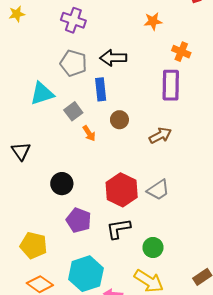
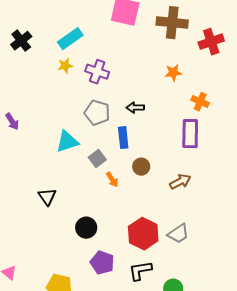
yellow star: (17, 14) -> (65, 66), moved
black arrow: (113, 58) -> (135, 108), size x0.7

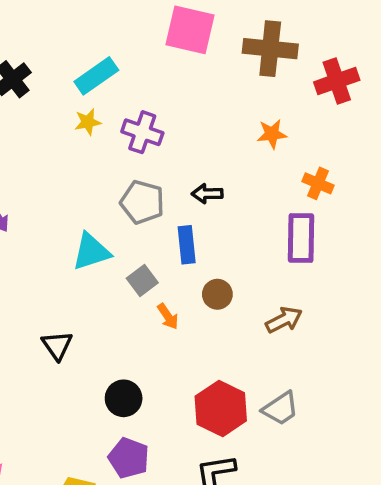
purple pentagon: (102, 263) -> (129, 458), moved

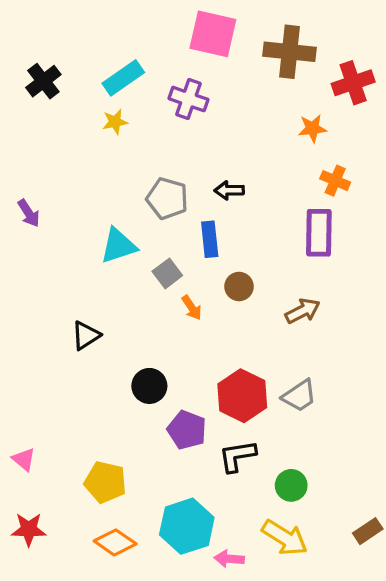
purple cross: (142, 132) -> (188, 99), moved
orange star: (272, 134) -> (312, 128), moved
black triangle: (57, 345) -> (86, 335), turned 32
purple pentagon: (129, 458) -> (187, 430), moved

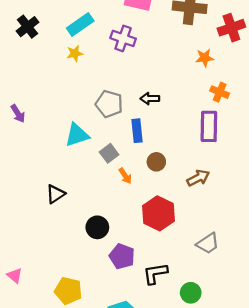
red hexagon: (242, 396) -> (158, 213), moved
gray trapezoid: (299, 396) -> (208, 243), moved

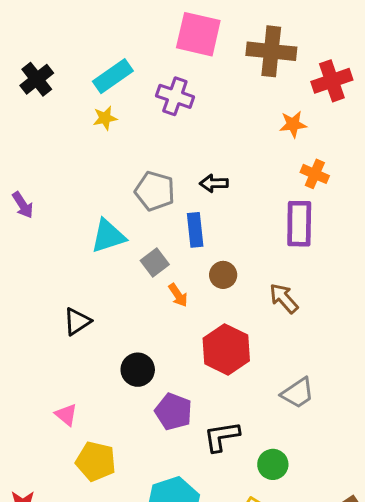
brown arrow: (198, 178) -> (284, 298), turned -105
pink triangle: (15, 276) -> (66, 415), moved

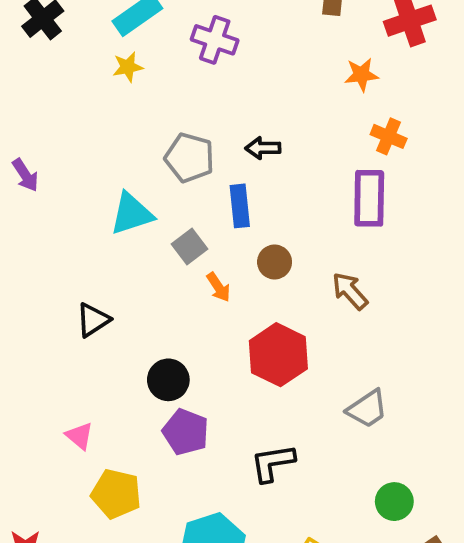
purple pentagon: (173, 412) -> (186, 432), moved
green circle: (273, 464) -> (394, 502), moved

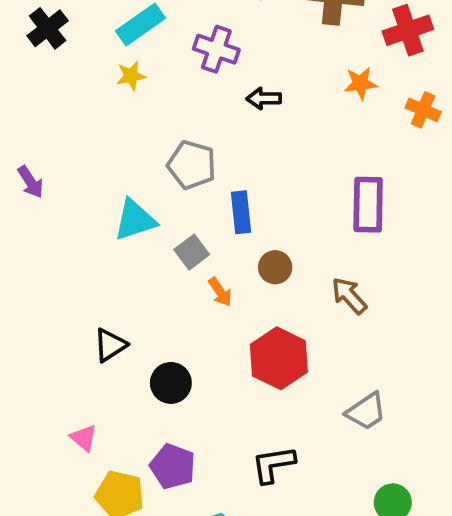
orange cross: (389, 136) -> (423, 110), moved
black arrow: (263, 148) -> (264, 98), moved
black triangle: (93, 320) -> (110, 345), moved
purple pentagon: (186, 432) -> (173, 466), moved

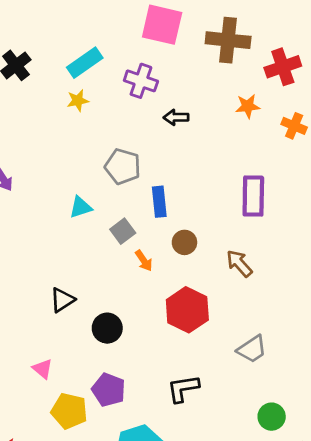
cyan triangle: (135, 220) -> (81, 207), size x0.7

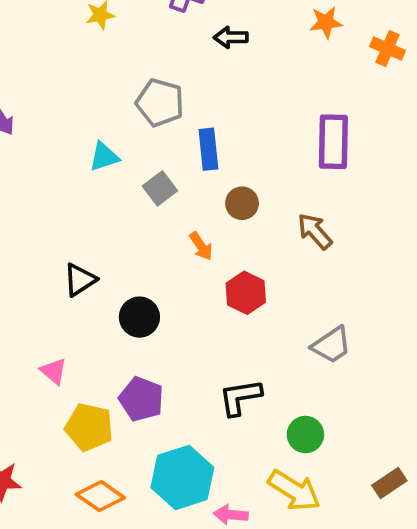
orange arrow: (144, 261) -> (201, 246), moved
red hexagon: (187, 310) -> (246, 293), size x0.7
green circle: (272, 417) -> (305, 435), moved

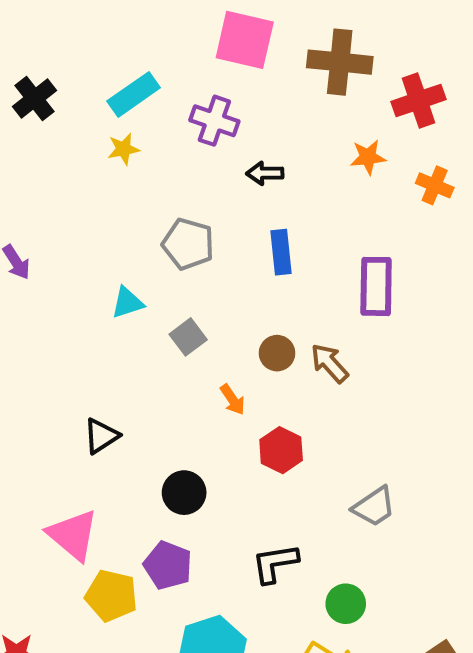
blue rectangle: (208, 149) -> (281, 252), moved
brown arrow: (315, 231) -> (330, 363), moved
black circle: (139, 317) -> (184, 493), moved
pink triangle: (54, 371) -> (73, 535), size x1.8

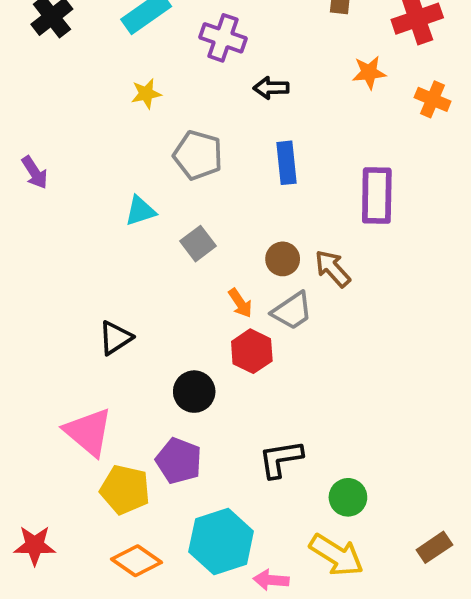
yellow star: (123, 149) -> (146, 94), moved
red hexagon: (281, 450) -> (252, 351), moved
gray trapezoid: (374, 507) -> (292, 311), moved

